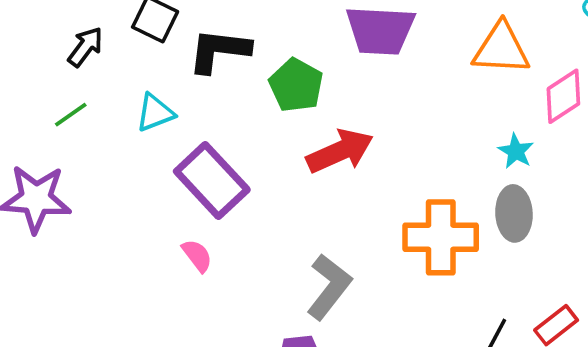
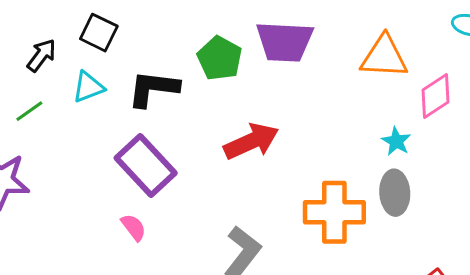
black L-shape: (219, 50) -> (153, 88), moved
green pentagon: (296, 85) -> (220, 58), moved
cyan triangle: (155, 113) -> (88, 87), moved

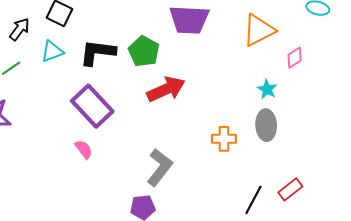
orange triangle: (384, 57) -> (259, 30), turned -30
green pentagon: (220, 58) -> (144, 51), moved
pink diamond: (436, 96) -> (295, 58), size x0.7
orange cross: (334, 212) -> (224, 139), size x0.6

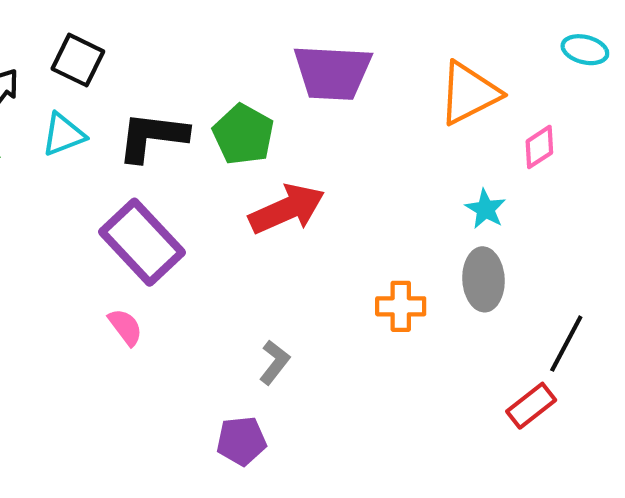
gray L-shape: (160, 167) -> (274, 362), size x0.6
black line: (253, 200) -> (566, 344), moved

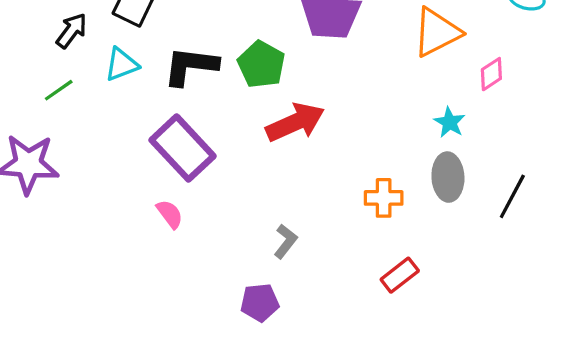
black line: (566, 344) -> (512, 196), moved
red rectangle: (531, 406) -> (400, 275), moved

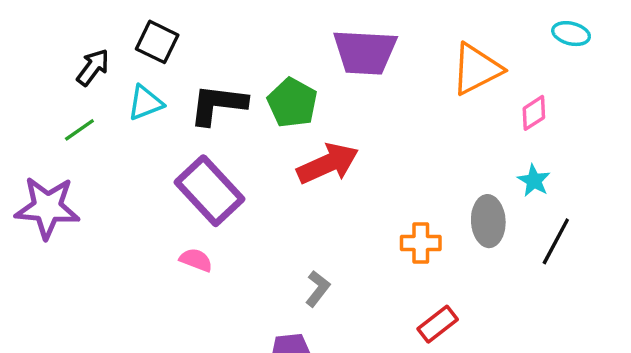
cyan star: (450, 122) -> (534, 181), moved
pink semicircle: (170, 214) -> (196, 260), turned -32

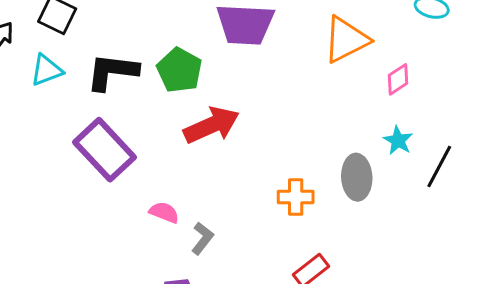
black line: (556, 241) -> (439, 166), moved
pink semicircle: (196, 260) -> (164, 212), moved

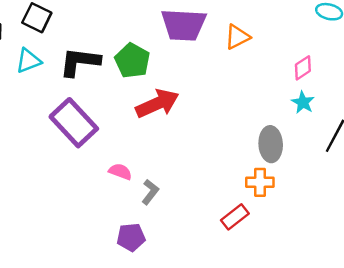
orange triangle: (346, 40) -> (237, 37), moved, size x0.7
cyan star: (398, 140) -> (303, 102), moved
orange cross: (296, 197) -> (260, 182), moved

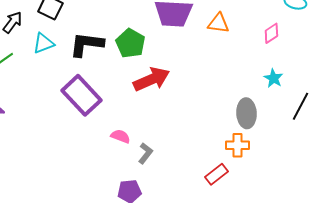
orange triangle: (237, 37) -> (218, 23), turned 35
pink diamond: (303, 68) -> (271, 33), moved

